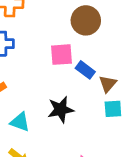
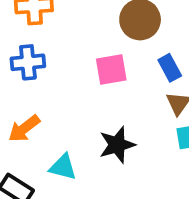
blue rectangle: (85, 70) -> (170, 68), moved, turned 30

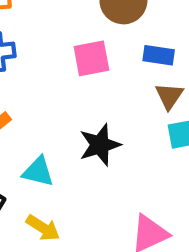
blue rectangle: (170, 68) -> (159, 55), turned -52

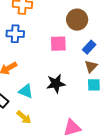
blue rectangle: (159, 55) -> (89, 47), turned -64

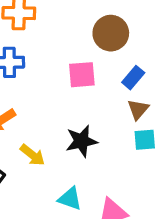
cyan triangle: (26, 91) -> (70, 199), moved
yellow arrow: (24, 117) -> (32, 155), moved

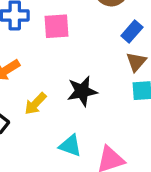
pink square: (82, 75) -> (57, 26), moved
yellow arrow: (32, 155) -> (35, 104), turned 95

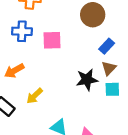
black star: (82, 91) -> (87, 80), moved

